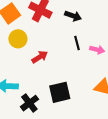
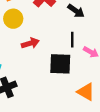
black square: (60, 92) -> (60, 64), moved

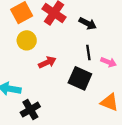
black square: (60, 64) -> (80, 78), turned 30

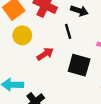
black line: (88, 53) -> (68, 31), moved

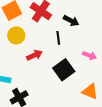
black square: (79, 65) -> (64, 70), turned 30

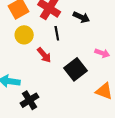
black line: (58, 38) -> (57, 33), moved
red arrow: (34, 55) -> (44, 55), turned 77

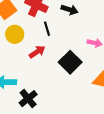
red arrow: (44, 55) -> (37, 52), turned -77

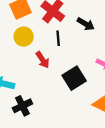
red arrow: (37, 52) -> (43, 60), turned 77

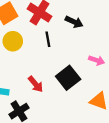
red arrow: (43, 60) -> (36, 84), moved

